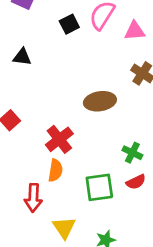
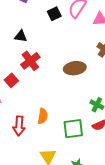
red cross: (59, 139) -> (30, 61), moved
red arrow: (33, 198) -> (19, 126), moved

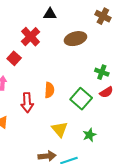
black triangle: (21, 36) -> (50, 14), moved
green square: (73, 129) -> (81, 99), turned -35

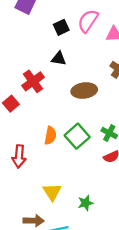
orange semicircle: (49, 90) -> (50, 136), moved
green square: (81, 99) -> (77, 136), moved

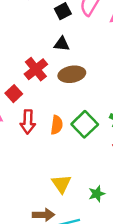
brown ellipse: (84, 91) -> (72, 74), moved
red arrow: (19, 156) -> (28, 122), moved

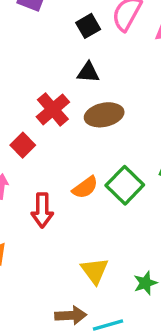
red arrow: (28, 122) -> (42, 210), moved
orange semicircle: (57, 125) -> (85, 187), turned 48

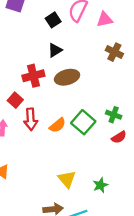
black triangle: (88, 72) -> (55, 50), turned -32
red cross: (53, 109) -> (33, 76), turned 30
red arrow: (42, 210) -> (31, 119), moved

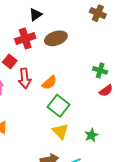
black triangle: (55, 50) -> (36, 15), moved
green square: (83, 122) -> (58, 106), moved

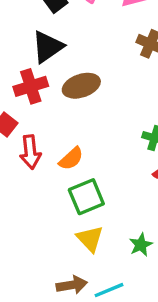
black triangle: (36, 15) -> (47, 47), size x1.5
green square: (58, 106) -> (86, 197), turned 30

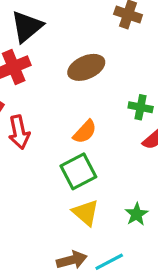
brown ellipse: (81, 86) -> (86, 67), moved
orange semicircle: (71, 159) -> (85, 132), moved

